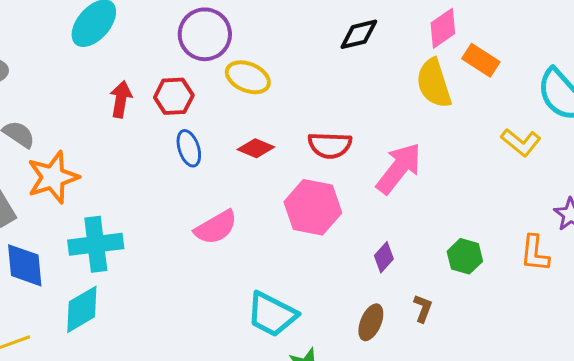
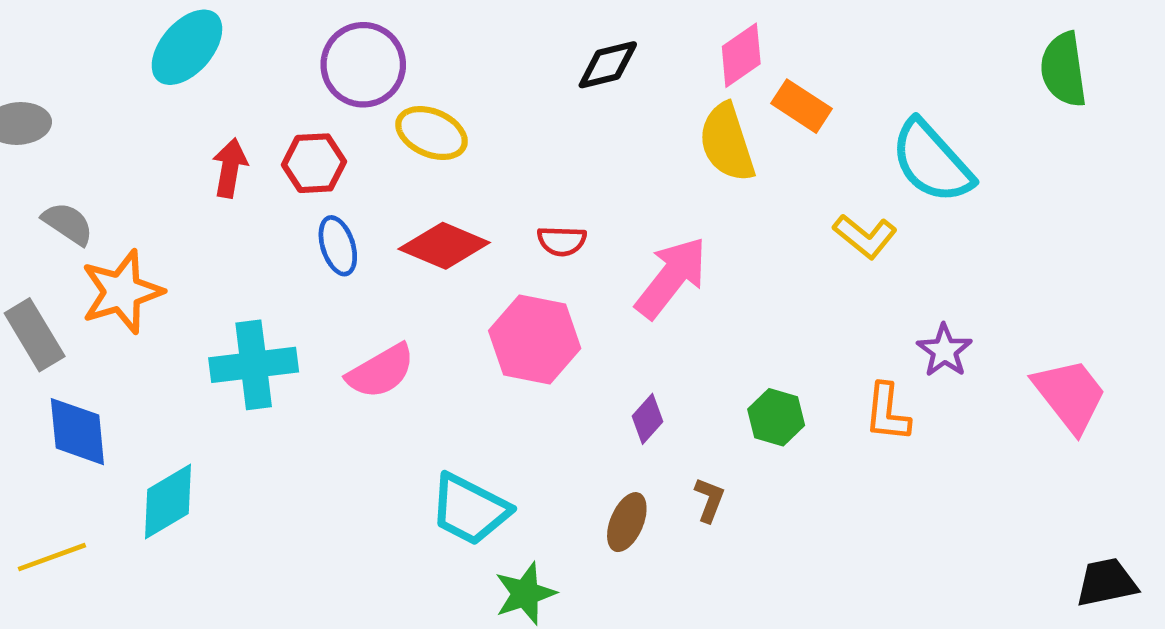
red semicircle: (330, 145) -> (562, 241), size x0.7
red diamond: (256, 148) -> (444, 246), size x1.5
cyan cross: (96, 244) -> (254, 365), moved

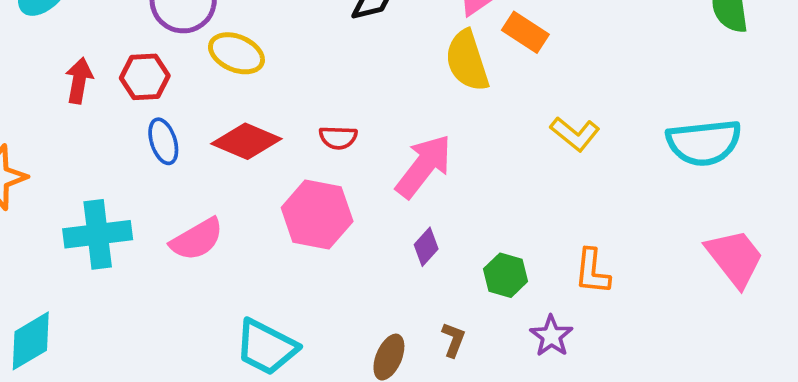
cyan semicircle: (932, 162) -> (704, 143), moved, turned -54
purple star: (944, 351) -> (551, 336), moved
purple diamond: (647, 419) -> (426, 247), moved

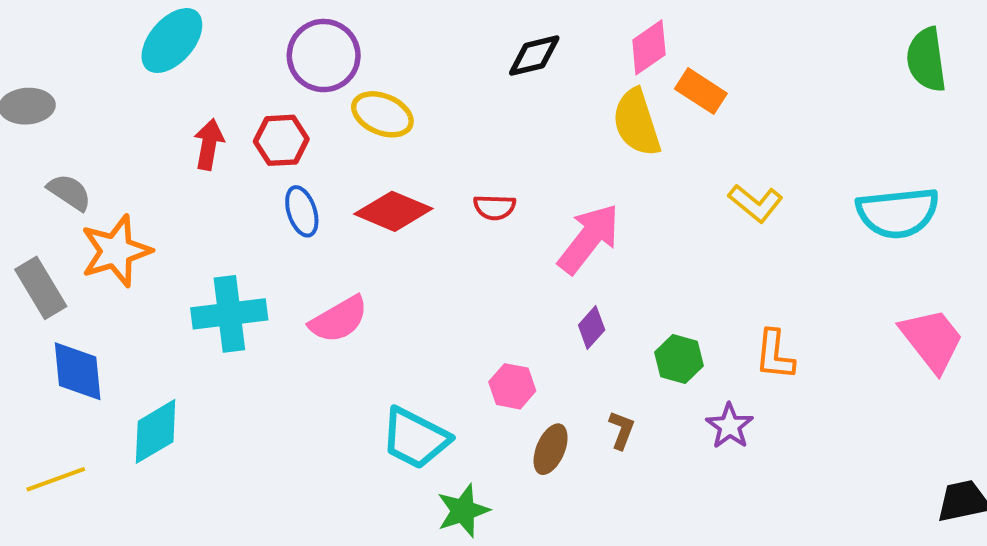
pink hexagon: (317, 214) -> (512, 386), moved, size x0.6

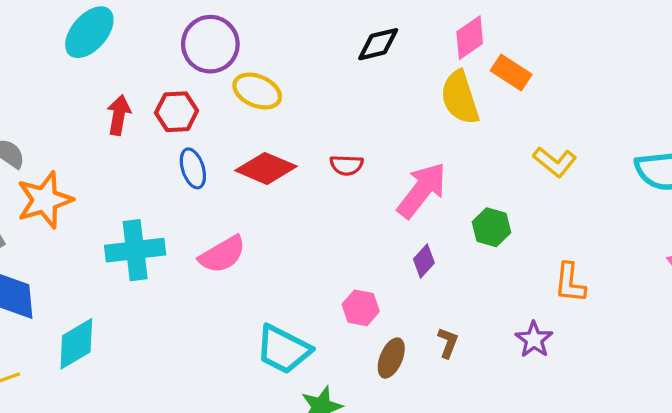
green hexagon: (679, 359) -> (491, 227), moved

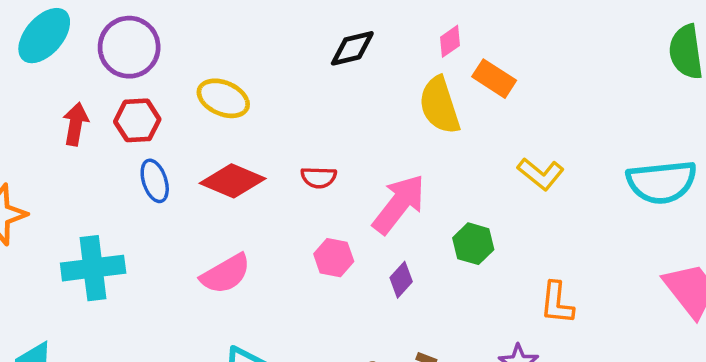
pink diamond: (470, 38) -> (450, 41), size x0.7
purple circle: (210, 44) -> (129, 47), moved
pink semicircle: (222, 254) -> (226, 274), moved
pink hexagon: (361, 308) -> (334, 258), moved

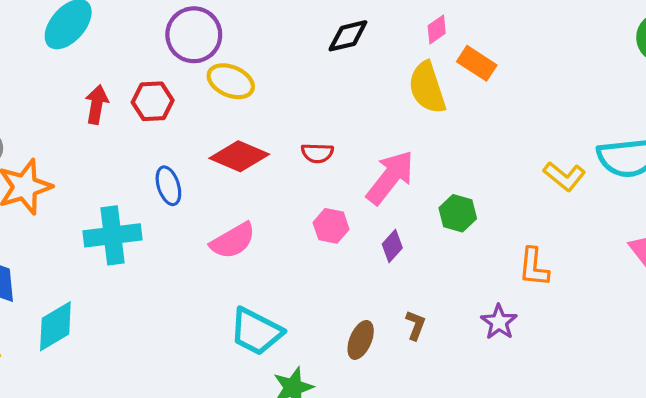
purple circle: (129, 47) -> (194, 35), moved
yellow L-shape: (541, 174) -> (564, 176), moved
blue ellipse: (155, 181) -> (168, 186), moved

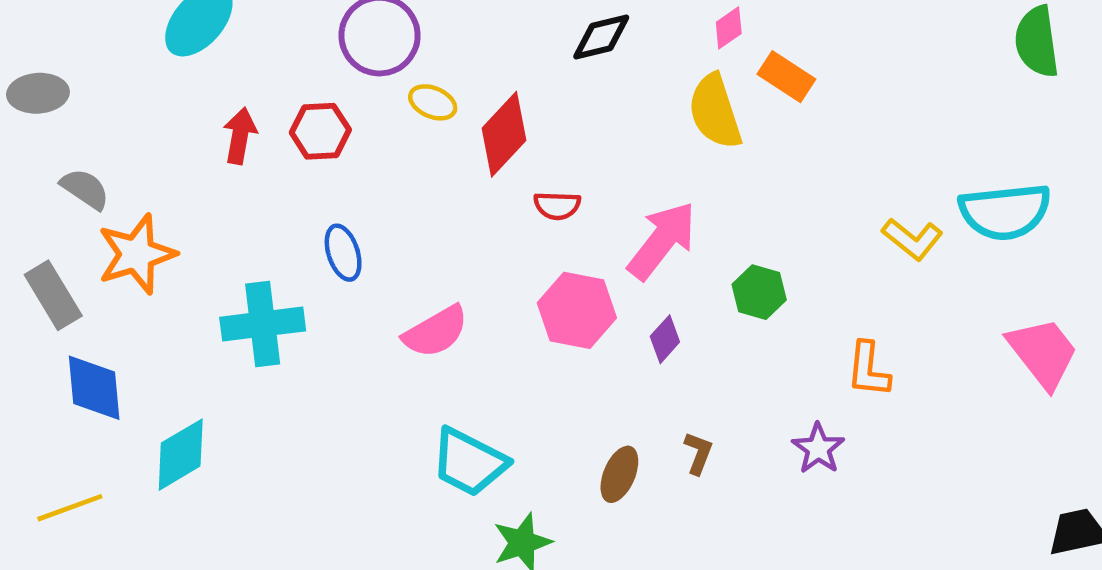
yellow ellipse: (231, 81) -> (433, 102), size x0.7
red diamond: (239, 156) -> (504, 134), moved, turned -70
pink hexagon: (331, 226) -> (577, 310), size x1.5

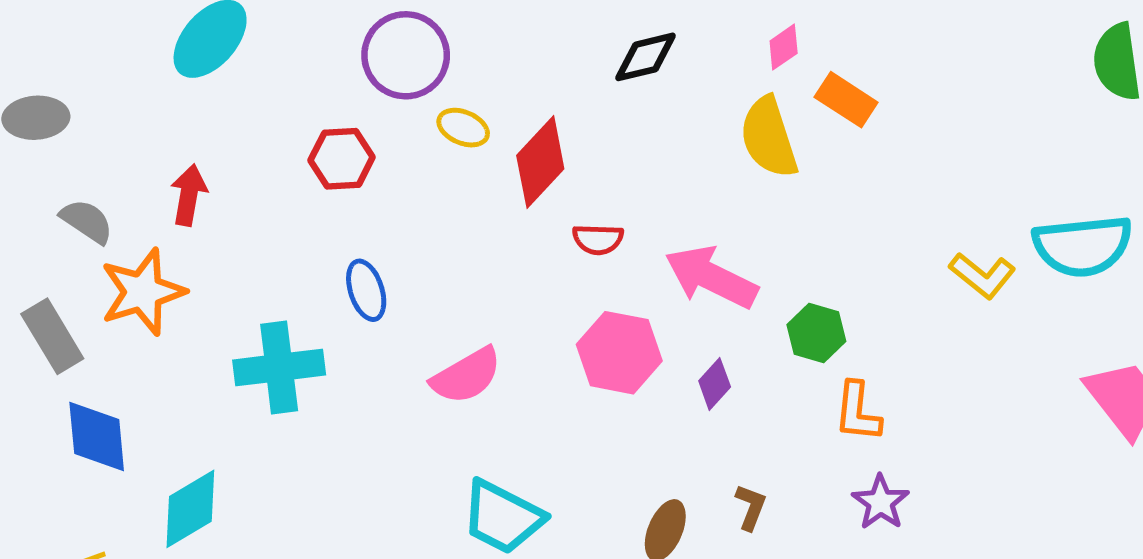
red arrow: (240, 136) -> (189, 195), moved
pink arrow: (662, 241) -> (711, 277), turned -102
orange L-shape: (868, 370) -> (858, 412), moved

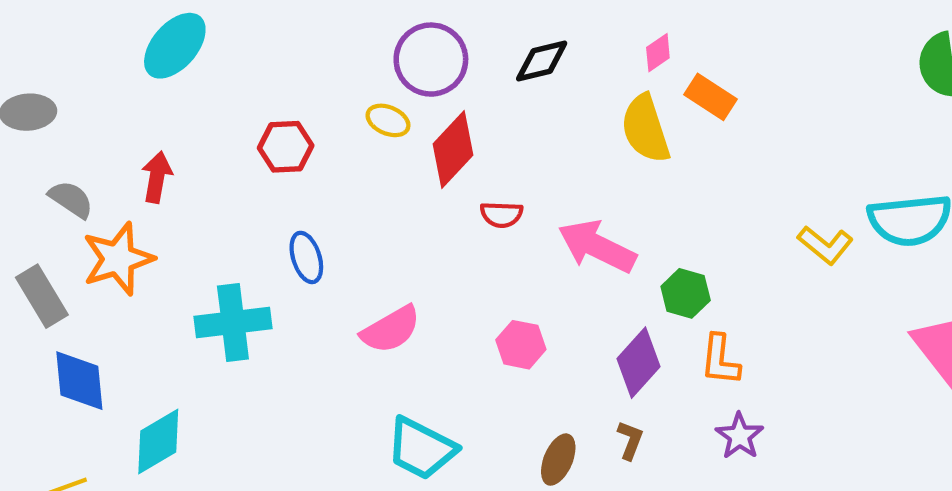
purple circle: (406, 55) -> (431, 60), moved
pink hexagon: (619, 353) -> (521, 345), moved, size x0.7
purple diamond: (715, 384) -> (639, 363), moved, size x1.6

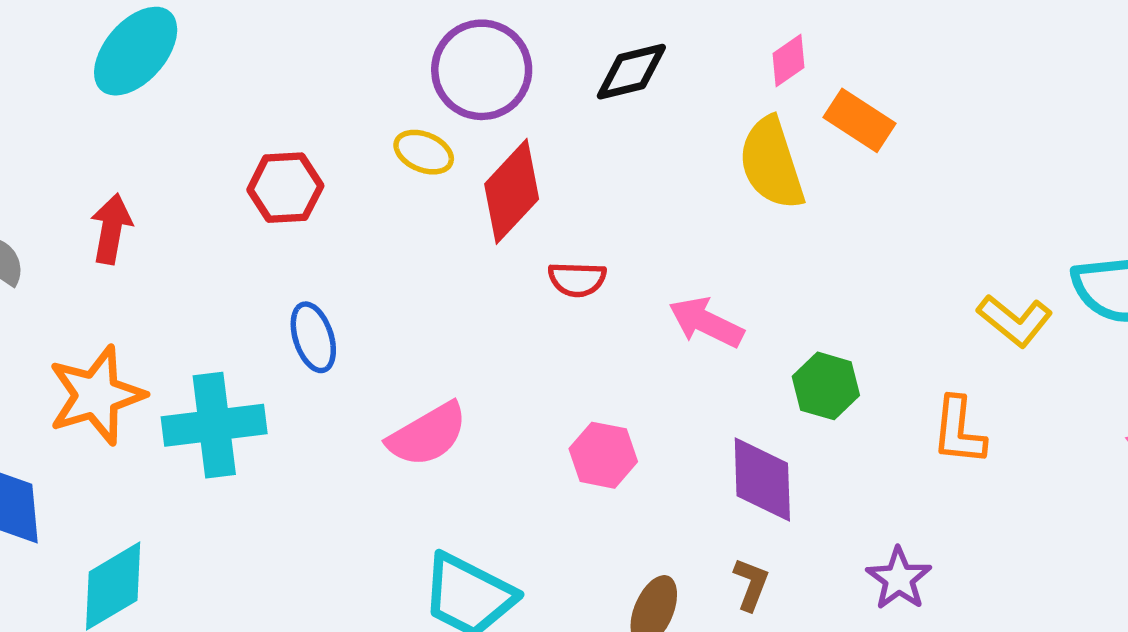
pink arrow: (597, 246) -> (706, 322), size x0.7
orange star: (118, 259) -> (96, 395), moved
orange L-shape: (720, 360) -> (959, 431), moved
purple diamond: (639, 363) -> (762, 479), turned -44

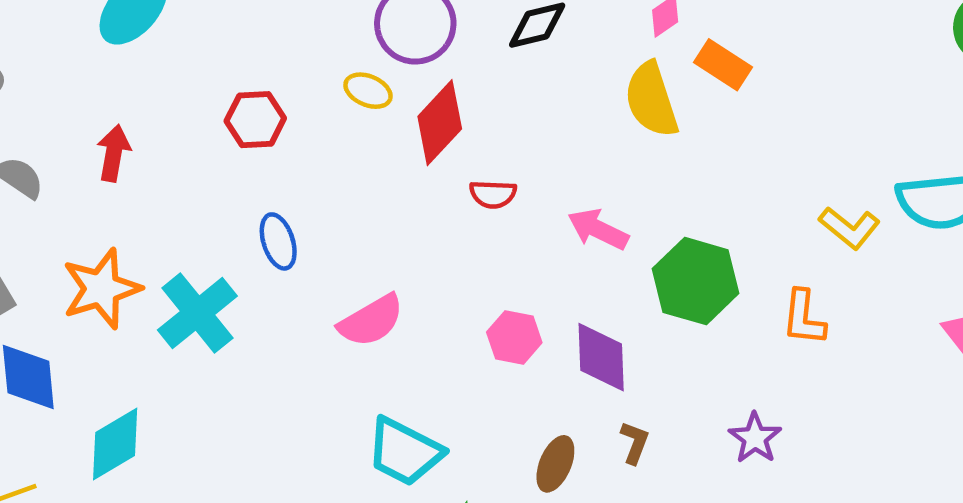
green hexagon: (826, 386) -> (696, 281), size x1.6
cyan cross: (214, 425) -> (197, 313), turned -32
purple diamond: (762, 479) -> (601, 357), moved

